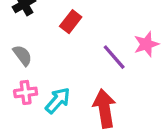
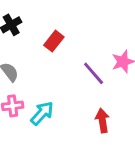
red arrow: (104, 109) -> (102, 121), moved, size x0.7

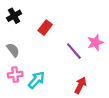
red arrow: (102, 121) -> (80, 85), turned 35

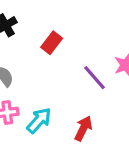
red arrow: (80, 85) -> (83, 128), moved

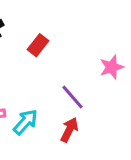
purple line: (94, 78) -> (72, 97), moved

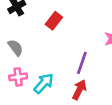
purple line: (72, 97) -> (82, 63), turned 60

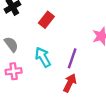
cyan arrow: (44, 83) -> (43, 57), moved, turned -72

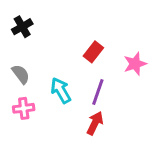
red rectangle: (46, 20) -> (93, 52), moved

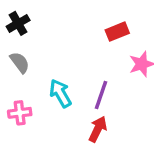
red rectangle: (93, 52) -> (117, 32), moved, turned 30
gray semicircle: (21, 74) -> (20, 62), moved

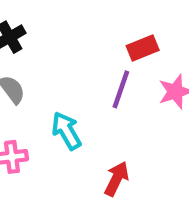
purple line: (101, 95) -> (121, 89), moved

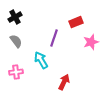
purple line: (121, 89) -> (54, 38), moved

